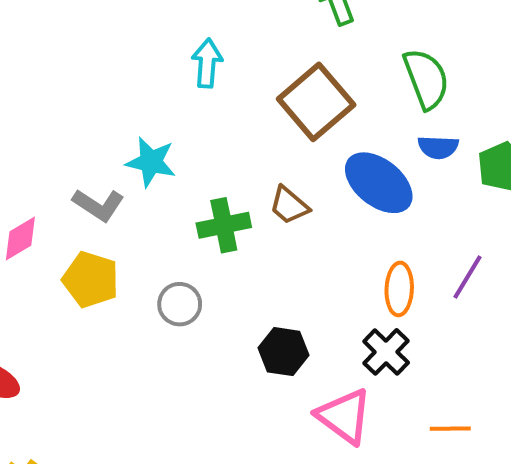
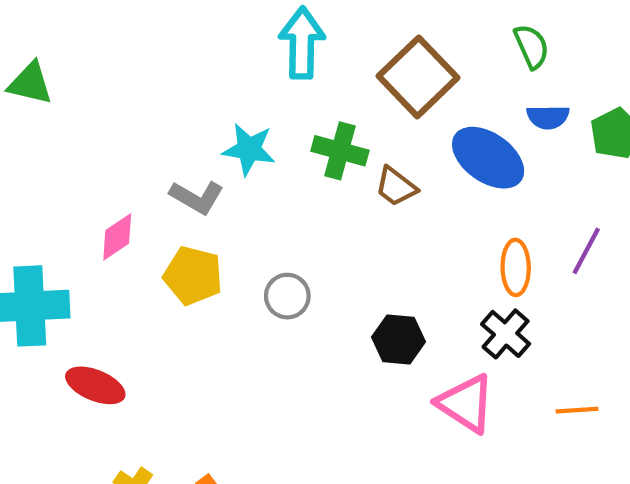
cyan arrow: (207, 63) -> (302, 43), size x1.4
green semicircle: (426, 79) -> (532, 46), size x0.7
green cross: (224, 225) -> (340, 151), moved, turned 30

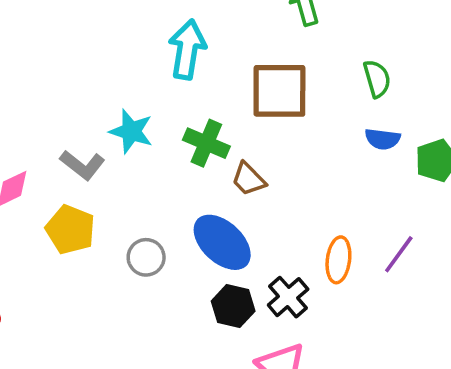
brown square: (418, 77) -> (279, 91), turned 36
blue ellipse: (488, 158) -> (222, 242), moved
black cross: (506, 334) -> (288, 297), moved

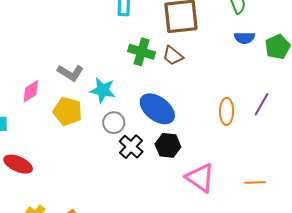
cyan star: (131, 131) -> (103, 90), moved
brown trapezoid: (249, 179) -> (173, 56), moved
black cross: (288, 297) -> (131, 147), moved

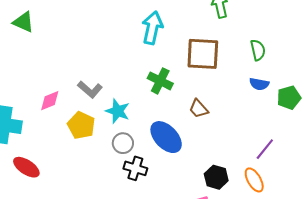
brown trapezoid: (173, 56) -> (199, 109), moved
orange ellipse: (227, 111) -> (254, 180), moved, turned -40
black hexagon: (168, 145) -> (216, 177), moved
black cross: (131, 147) -> (135, 168), turned -35

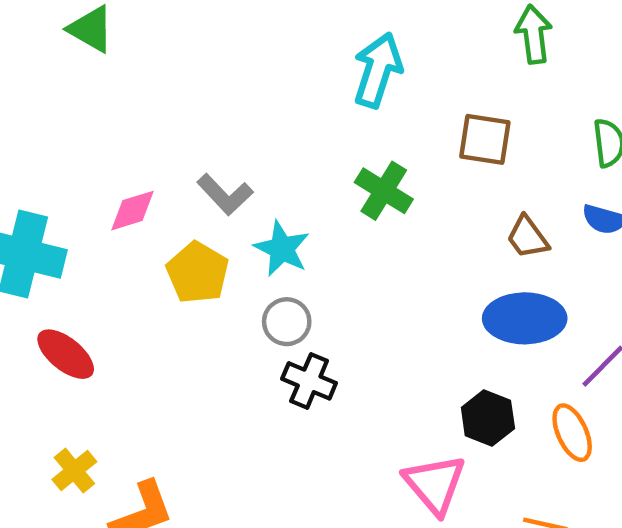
brown square: (203, 54) -> (485, 139), size x0.7
brown trapezoid: (199, 109) -> (528, 237), moved
blue ellipse: (166, 137) -> (525, 318), moved, turned -52

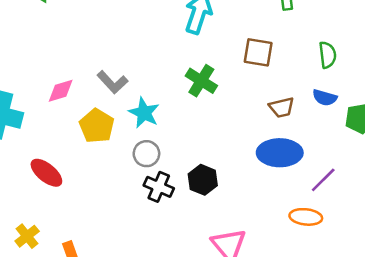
brown trapezoid: (528, 237) -> (282, 107), turned -68
red ellipse: (66, 354) -> (46, 173), moved
black hexagon: (488, 418) -> (203, 180), moved
orange ellipse: (572, 433) -> (306, 217), turned -60

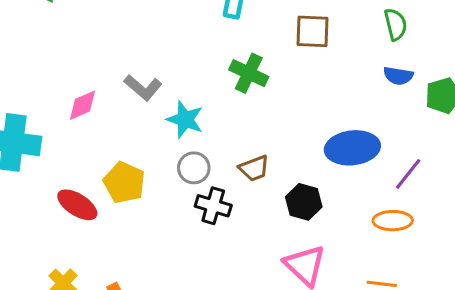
brown trapezoid: (282, 107) -> (254, 168), moved
yellow pentagon: (97, 126) -> (124, 182), moved
black hexagon: (203, 180) -> (304, 202), moved

